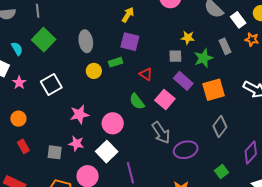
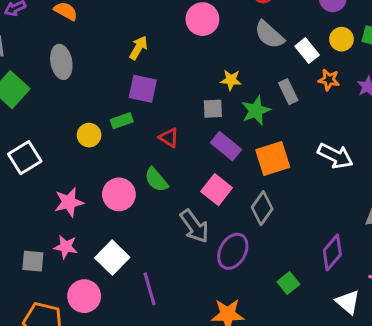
gray ellipse: (86, 41) -> (61, 62), moved
pink square: (165, 99) -> (217, 190), moved
pink circle: (113, 123) -> (119, 194), moved
gray diamond: (220, 127) -> (262, 208), moved
purple ellipse: (186, 150) -> (233, 251), turned -45

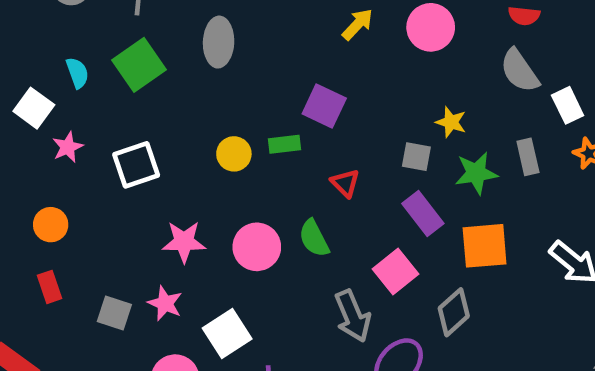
yellow arrow: (138, 48) -> (358, 24), moved

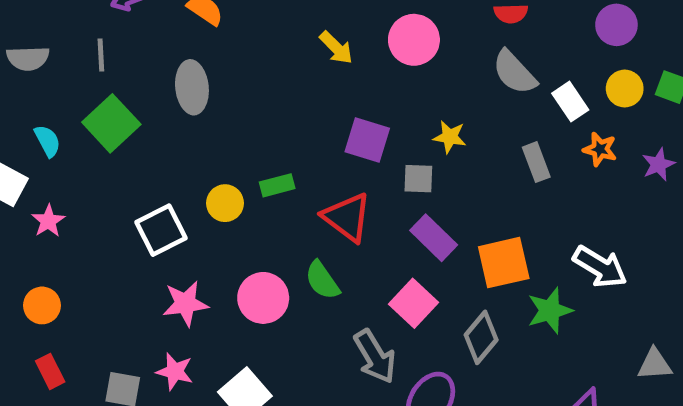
yellow arrow: (358, 24) -> (336, 48), turned 100
purple square: (324, 106) -> (367, 140), moved
white square: (136, 165) -> (161, 230), moved
green star: (476, 173) -> (550, 311), moved
red triangle: (345, 183) -> (347, 217), size x1.6

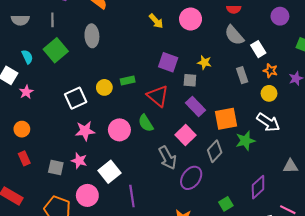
yellow circle: (625, 89) -> (269, 93), moved

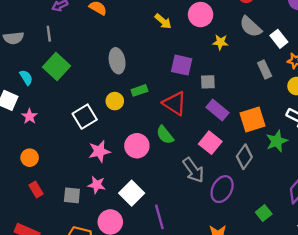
gray ellipse: (92, 36) -> (117, 61), moved
yellow star: (204, 62) -> (220, 42), moved

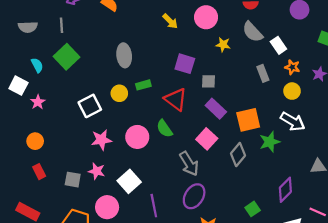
purple ellipse: (222, 189) -> (194, 196), moved

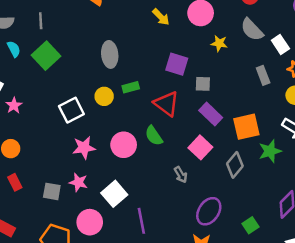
cyan semicircle: (37, 65) -> (14, 49), moved
gray arrow: (189, 164) -> (181, 175), size x0.6
purple ellipse: (194, 196) -> (209, 211), moved

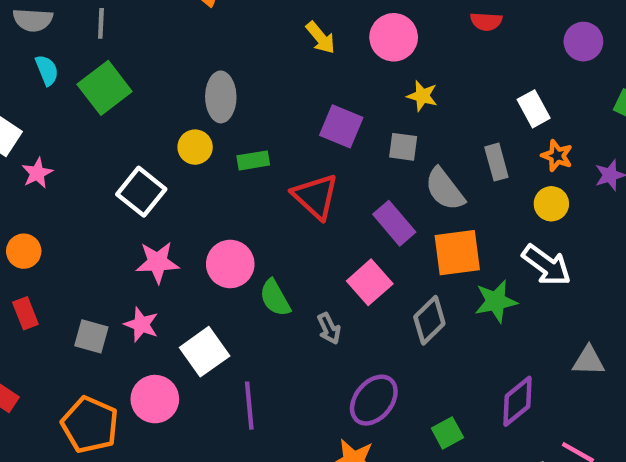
gray semicircle: (252, 30) -> (445, 189), moved
gray square: (203, 84) -> (403, 147), moved
yellow circle: (104, 96) -> (195, 147), moved
white square: (71, 110) -> (141, 192), turned -30
green semicircle: (154, 136) -> (275, 298), moved

